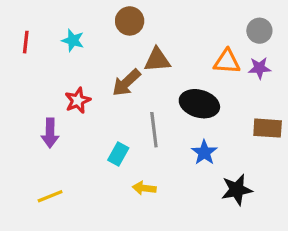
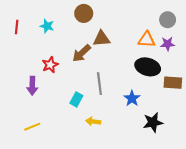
black ellipse: (199, 104) -> (148, 67), moved

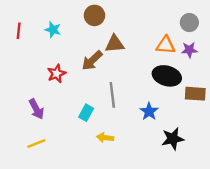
purple arrow: (32, 86) -> (36, 109), moved, turned -30

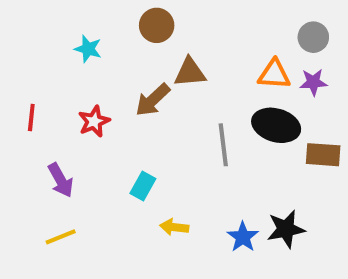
red line: (19, 31) -> (31, 117), moved
gray line: (112, 95) -> (223, 145), moved
blue star: (149, 111) -> (243, 237), moved

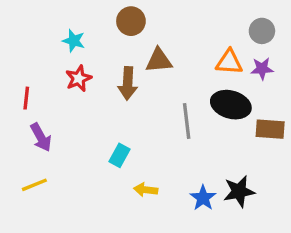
brown arrow: (153, 100) -> (128, 83), turned -44
red star: (94, 121) -> (79, 78), moved
purple arrow: (61, 180) -> (41, 137), moved
yellow line: (61, 237) -> (34, 185), moved

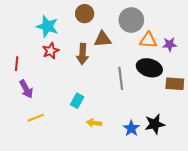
gray circle: (262, 31) -> (131, 20), moved, size x1.5
cyan star: (74, 41) -> (47, 26), size x1.5
yellow line: (34, 185) -> (36, 118), moved

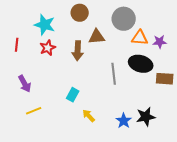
red line: (17, 64) -> (17, 45), moved
yellow arrow: (94, 123) -> (89, 116), turned 40

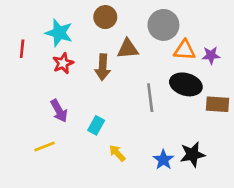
red line: (17, 45) -> (22, 49), moved
purple arrow: (25, 84) -> (59, 111), moved

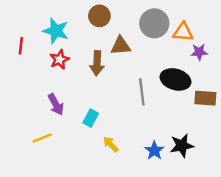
orange triangle: (185, 50) -> (183, 32), moved

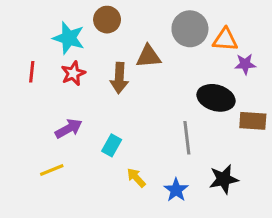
brown circle: (99, 16) -> (107, 20), moved
red line: (21, 46) -> (32, 72), moved
gray line: (142, 92) -> (187, 138), moved
purple arrow: (56, 104) -> (69, 129), turned -90
blue star: (154, 151) -> (176, 190), moved

